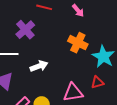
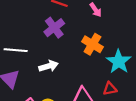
purple cross: (25, 30) -> (54, 28), moved

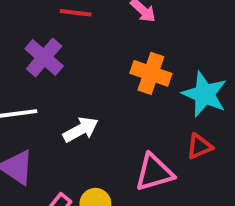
purple cross: (54, 28) -> (44, 57), moved

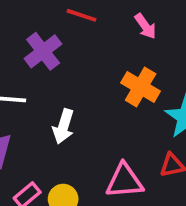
white arrow: (81, 130) -> (63, 126), turned 124

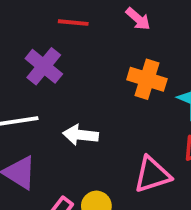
white arrow: (63, 126) -> (80, 135), turned 92

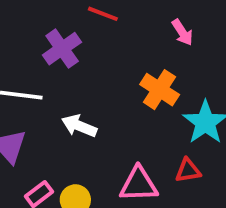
pink arrow: (138, 19) -> (182, 32), moved

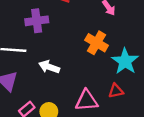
purple cross: (62, 49) -> (37, 21), turned 30

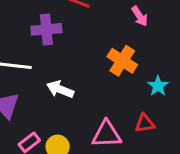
cyan star: (125, 61) -> (158, 86), size x0.6

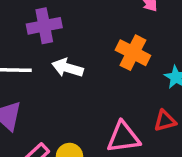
white arrow: (60, 89) -> (67, 68), moved

